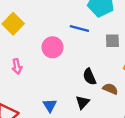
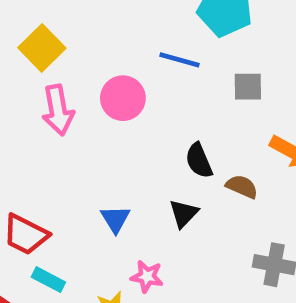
pink arrow: (17, 66) -> (58, 110), moved, size x1.5

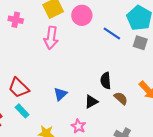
gray square: (248, 87) -> (140, 43), moved
pink circle: (123, 98) -> (82, 15), moved
pink star: (147, 277) -> (78, 126), moved

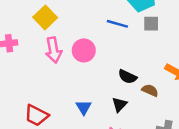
pink circle: (82, 15) -> (84, 50), moved
black semicircle: (106, 81) -> (128, 77), turned -42

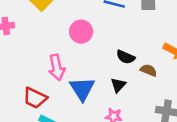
pink arrow: (54, 50) -> (57, 67), moved
blue triangle: (84, 107) -> (82, 89), size x1.6

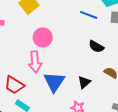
pink circle: (81, 32) -> (43, 37), moved
black semicircle: (126, 57) -> (96, 47), moved

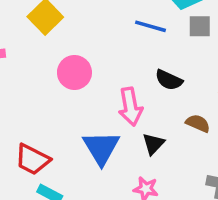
pink arrow: (35, 62) -> (130, 107), moved

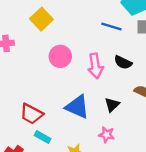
pink arrow: (130, 107) -> (95, 66), moved
blue triangle: (101, 148) -> (77, 107), turned -36

